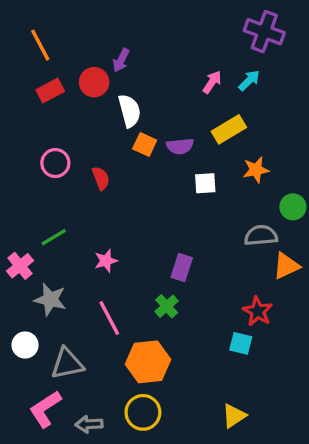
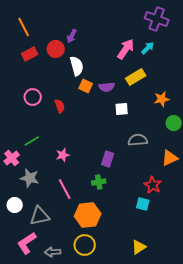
pink arrow: (212, 82) -> (126, 49), size x1.5
orange star: (256, 170) -> (162, 99), moved
gray semicircle: (261, 235) -> (138, 140), moved
green cross: (167, 306) -> (99, 182), turned 32

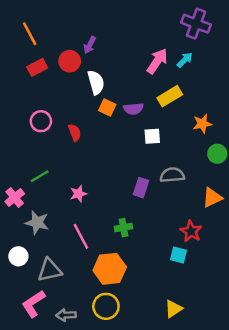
purple rectangle: (108, 159) -> (141, 188), moved

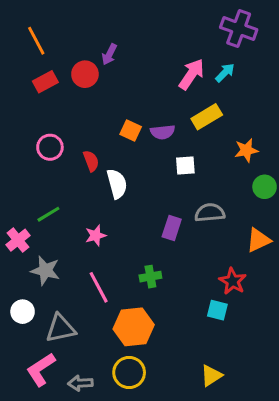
white semicircle: (96, 82) -> (117, 184), moved

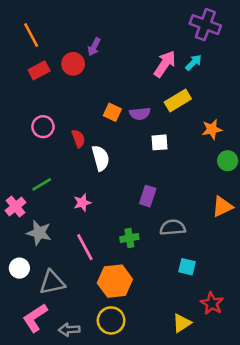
gray semicircle: (210, 213) -> (173, 227), moved
red star: (233, 281) -> (212, 303), moved

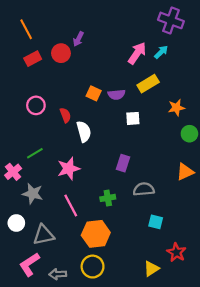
pink star: (82, 203) -> (69, 169), size x1.5

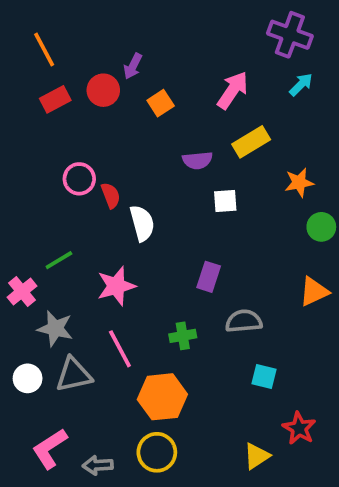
cyan arrow: (161, 52) -> (301, 85), moved
orange square: (94, 93) -> (161, 103), moved, turned 32
pink circle: (36, 105) -> (79, 179), moved
gray triangle: (44, 235) -> (74, 375), moved

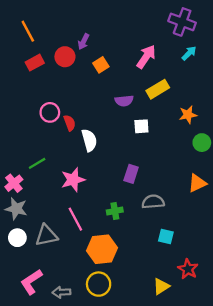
gray star: (55, 328) -> (16, 209), moved

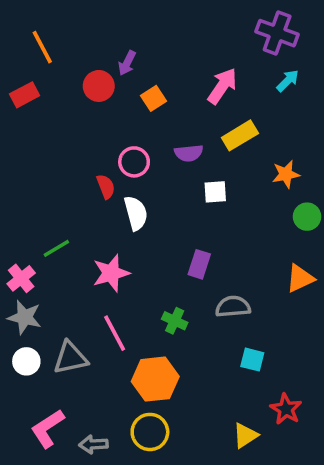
red rectangle: (35, 63) -> (25, 95), moved
pink circle: (50, 112) -> (134, 162), moved
green cross: (115, 211) -> (175, 321), turned 35

